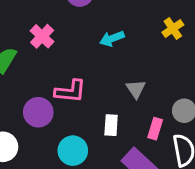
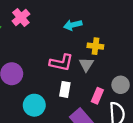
yellow cross: (173, 29) -> (95, 46), moved, turned 35
pink L-shape: (70, 91) -> (61, 63), moved

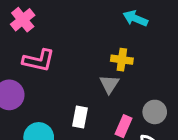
cyan arrow: (73, 25) -> (135, 18), moved, turned 36
pink L-shape: (61, 63) -> (39, 60), moved

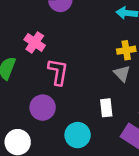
pink L-shape: (39, 60) -> (58, 72), turned -76

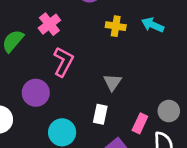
yellow cross: (126, 50) -> (116, 26), moved
gray triangle: (122, 73) -> (112, 82), moved

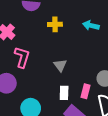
cyan arrow: (153, 25) -> (91, 25), moved
white rectangle: (100, 114) -> (64, 93), moved

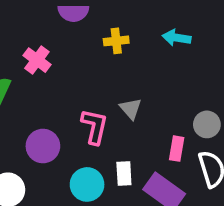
pink L-shape: (22, 57) -> (94, 126), moved
white rectangle: (64, 93) -> (124, 173), moved

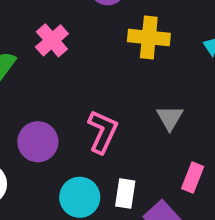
yellow cross: (116, 41) -> (149, 38), size x1.4
gray triangle: (131, 109) -> (170, 118), moved

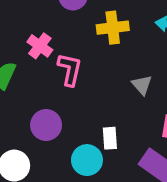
pink L-shape: (103, 132) -> (70, 69), moved
white rectangle: (125, 194) -> (110, 138), moved

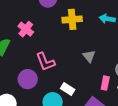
pink L-shape: (70, 69) -> (45, 62), moved, turned 145
white rectangle: (110, 138) -> (68, 89), turned -56

